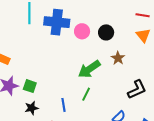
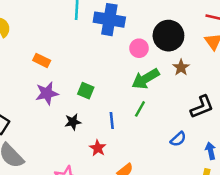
pink circle: (82, 31) -> (139, 48), moved
black circle: (106, 32) -> (168, 36), size x1.6
green square: (30, 86) -> (86, 91), moved

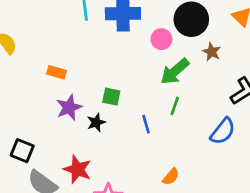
black star: (73, 122) -> (96, 122), moved
blue semicircle: (178, 139) -> (223, 131), size x1.5
red star: (98, 148) -> (77, 169), moved, size x1.5

